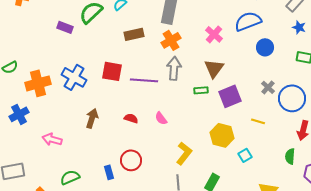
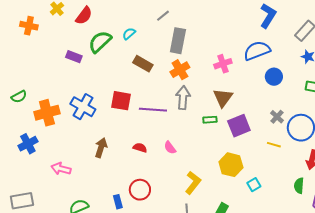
brown rectangle: (134, 34) -> (143, 64), turned 42
pink cross: (214, 34) -> (223, 64), turned 30
yellow line: (258, 121) -> (274, 145), moved

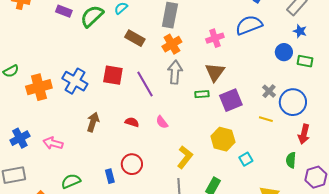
purple rectangle: (74, 57) -> (64, 11), moved
blue circle: (274, 77) -> (284, 52), moved
purple line: (153, 110) -> (145, 84), turned 56
blue cross: (28, 144) -> (20, 138), moved

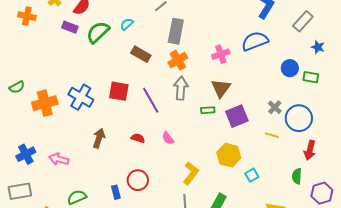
blue star: (300, 31) -> (318, 47), moved

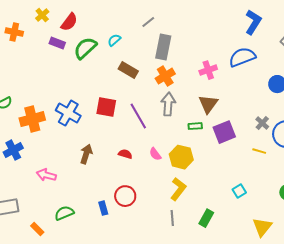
blue cross: (26, 154) -> (13, 150), moved
yellow hexagon: (229, 155) -> (181, 157), moved

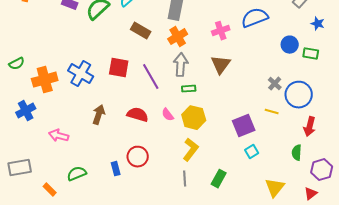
green rectangle: (195, 126) -> (189, 89), moved
purple square: (224, 132) -> (244, 126), moved
red semicircle: (125, 154) -> (138, 115), size x1.5

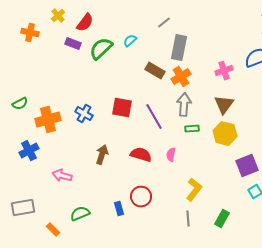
brown rectangle: (141, 31) -> (155, 71), moved
blue cross: (81, 74) -> (84, 114), size x0.7
pink semicircle: (168, 115) -> (171, 155), turned 48
yellow hexagon: (194, 118) -> (225, 134), moved

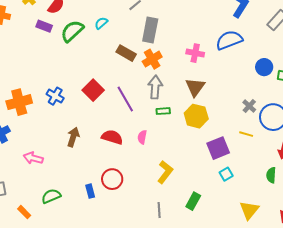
pink cross: (224, 71) -> (195, 53), turned 30
red square: (122, 108) -> (93, 90), turned 35
gray line: (188, 219) -> (159, 210), moved

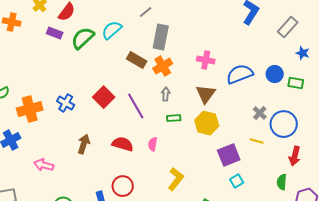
cyan semicircle: (101, 23) -> (112, 30), size x1.5
blue semicircle: (229, 40) -> (240, 74), moved
gray arrow: (155, 87) -> (166, 94), size x0.6

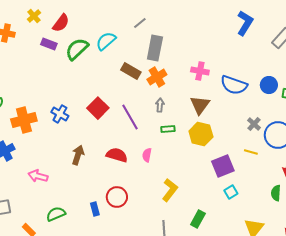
blue semicircle: (240, 74) -> (234, 85), turned -140

